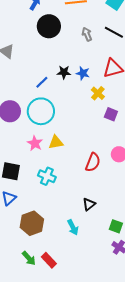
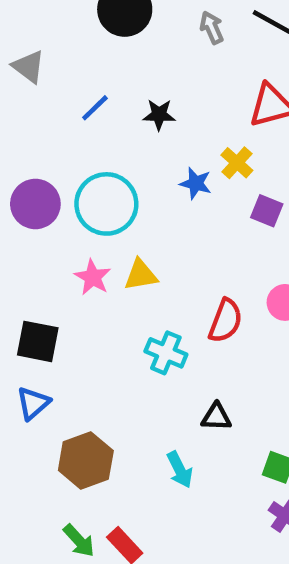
blue star: (83, 73) -> (196, 183), moved
blue line: (42, 82) -> (95, 108), moved
cyan cross: (47, 176) -> (166, 353), moved
black triangle: (89, 204) -> (216, 417), turned 40

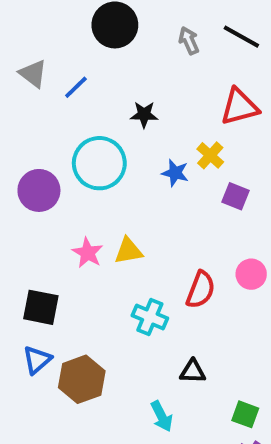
blue line: (95, 108) -> (76, 87), moved
cyan circle: (106, 204) -> (99, 163), moved
brown hexagon: (86, 460) -> (82, 379), moved

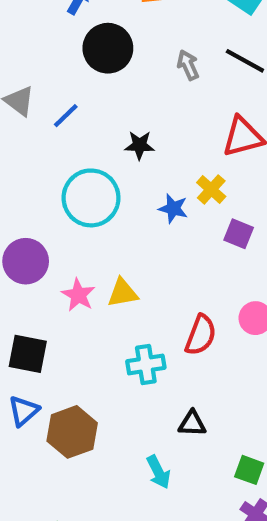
purple circle: (39, 190) -> (26, 261), moved
cyan cross: (150, 317) -> (146, 365), turned -32

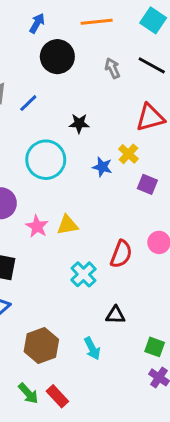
cyan cross: (146, 365) -> (83, 274), turned -35
brown hexagon: (72, 432) -> (41, 346), moved

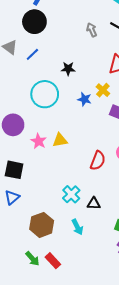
black circle: (57, 57) -> (34, 22), moved
cyan cross: (83, 274) -> (71, 194), moved

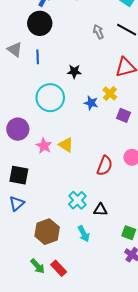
blue line: (32, 54) -> (38, 57), turned -48
yellow triangle: (60, 140) -> (66, 145), turned 42

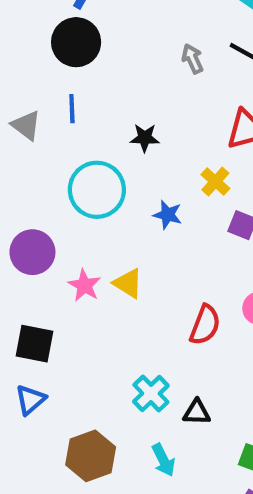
gray triangle: (15, 50) -> (26, 125), moved
blue star: (91, 103) -> (168, 215), moved

